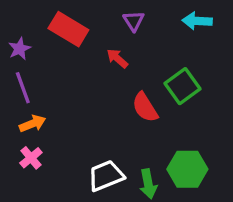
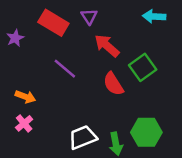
purple triangle: (134, 21) -> (89, 16), moved
red arrow: (117, 58) -> (107, 46), moved, size x1.5
purple line: (23, 88) -> (65, 69), moved, turned -30
orange arrow: (33, 124) -> (25, 97), turned 42

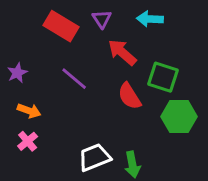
cyan arrow: (154, 16) -> (150, 19), moved
purple star: (15, 38) -> (17, 73), moved
green square: (143, 67) -> (163, 77), turned -36
green hexagon: (146, 132) -> (179, 117), moved

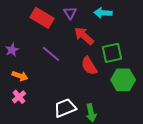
green square: (163, 77) -> (112, 53), turned -30

